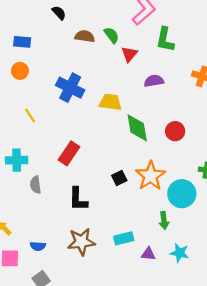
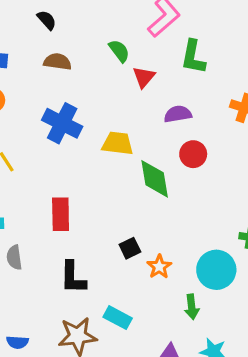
brown semicircle: (85, 36) -> (57, 62), moved
red circle: (175, 131) -> (193, 154), moved
red rectangle: (69, 153) -> (61, 214), turned -35
orange star: (151, 176) -> (159, 267), moved, size x0.6
cyan rectangle: (124, 238) -> (118, 318), moved, turned 42

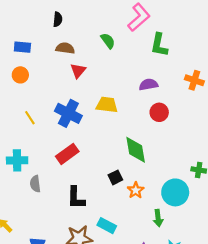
black semicircle: (47, 20) -> (58, 19), turned 48
red triangle: (144, 77) -> (78, 71), moved
blue cross: (62, 123) -> (68, 113), moved
green diamond: (155, 179) -> (136, 150), moved
red rectangle: (61, 214) -> (67, 154), turned 55

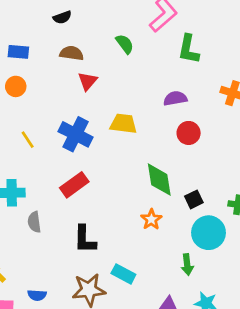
black semicircle: (58, 19) -> (62, 17), turned 64
black square: (115, 177) -> (194, 199), moved
orange star: (136, 190) -> (151, 219), moved

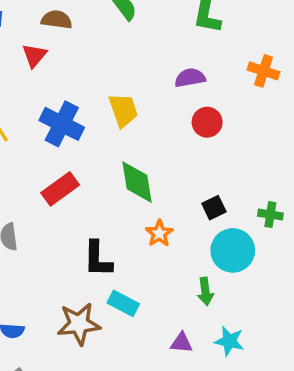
red triangle: (88, 81) -> (34, 56), moved
yellow trapezoid: (123, 124) -> (123, 110), turned 64
green diamond: (159, 180) -> (137, 182), moved
black L-shape: (85, 239) -> (98, 259), moved

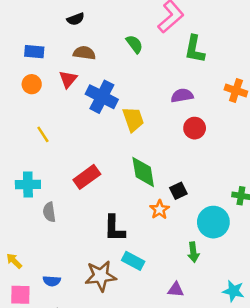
blue cross: (62, 124) -> (102, 97), moved
black square: (214, 208) -> (178, 191), moved
cyan star: (229, 341) -> (233, 291), moved

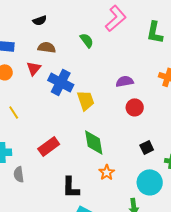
green L-shape: (195, 49) -> (155, 32), moved
black square: (178, 191) -> (147, 147), moved

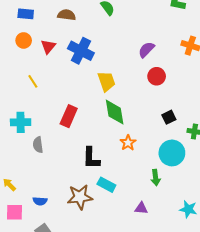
red triangle: (34, 68) -> (48, 47), moved
purple semicircle: (125, 81) -> (146, 50), turned -36
yellow trapezoid: (86, 100) -> (106, 81), moved
red rectangle: (49, 146) -> (69, 116), turned -30

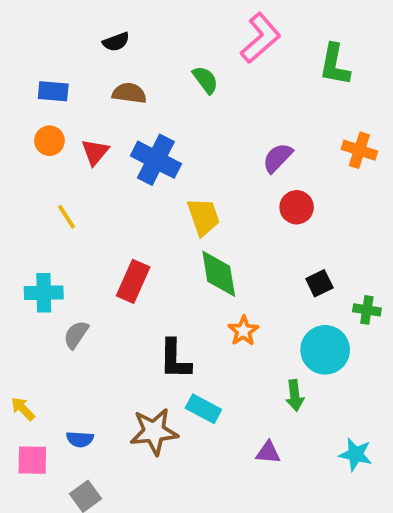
gray semicircle: (38, 145) -> (76, 335), turned 42

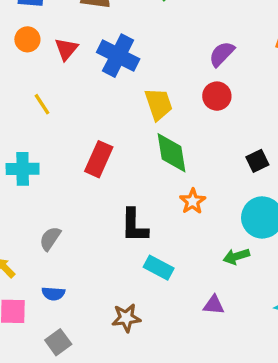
red circle: (297, 207) -> (217, 96), moved
gray semicircle: (76, 335) -> (50, 239), moved
green arrow: (295, 395) -> (236, 256), turned 80
brown star: (154, 432) -> (126, 318), moved, size x0.7

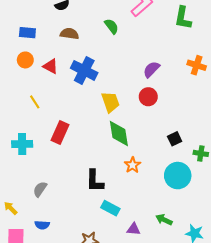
red triangle: (66, 49) -> (51, 66), turned -42
red rectangle: (99, 159) -> (60, 132), moved
green arrow: (236, 256) -> (164, 220), moved, turned 42
purple triangle: (214, 305) -> (134, 229), moved

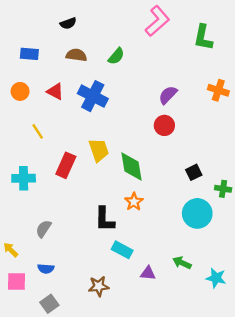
green semicircle: (111, 26) -> (116, 56), moved, turned 77
orange circle: (25, 60) -> (20, 91), moved
yellow trapezoid: (110, 102) -> (99, 150), moved
orange star: (132, 165) -> (134, 202), moved

